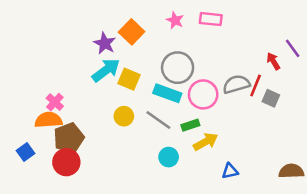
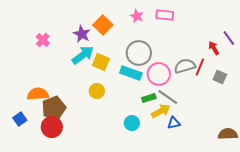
gray square: (271, 98) -> (220, 77), moved
pink cross: (55, 102) -> (43, 40), moved
gray line: (158, 120) -> (168, 97), moved
blue triangle: (230, 171) -> (174, 123), moved

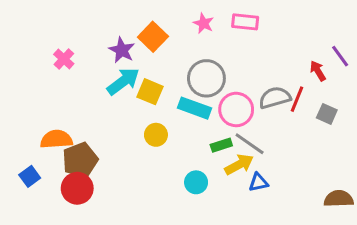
yellow circle: (97, 91) -> (156, 135), moved

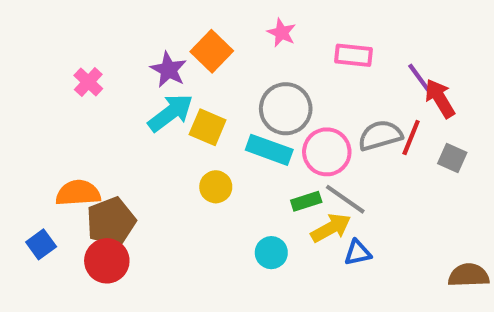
pink rectangle: (245, 22) -> (354, 55), moved
purple line: (340, 56) -> (419, 78), moved
red arrow: (318, 71) -> (440, 98), size x1.4

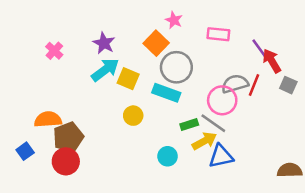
orange square: (212, 51) -> (156, 43), moved
pink circle: (327, 152) -> (222, 100), moved
gray square: (452, 158) -> (288, 85), moved
blue triangle: (358, 253) -> (221, 156), size x1.5

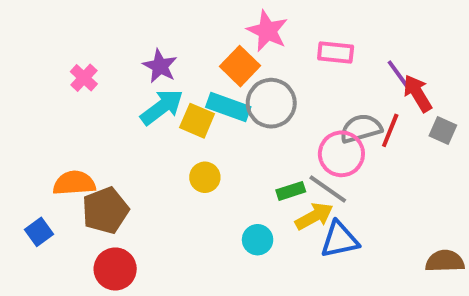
pink star: (174, 20) -> (267, 31), size x1.5
cyan rectangle: (166, 93) -> (228, 107), moved
red circle: (66, 161) -> (115, 269), moved

